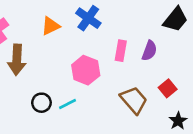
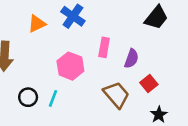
purple semicircle: (149, 51) -> (131, 59), moved
cyan line: (67, 104) -> (53, 98), turned -42

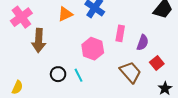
cyan line: (53, 98) -> (78, 75), turned -48

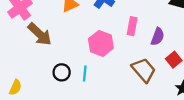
brown arrow: (39, 41) -> (40, 34), turned -50
cyan line: (78, 75) -> (85, 74), turned 32

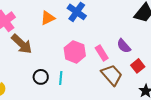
pink rectangle: (132, 26) -> (102, 53), moved, turned -42
purple semicircle: (158, 37) -> (124, 46), turned 119

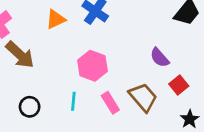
pink rectangle: (102, 53) -> (110, 103), moved
black circle: (41, 77) -> (30, 107), moved

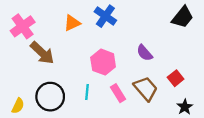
purple semicircle: (160, 58) -> (145, 53), moved
black circle: (30, 107) -> (50, 97), size x1.6

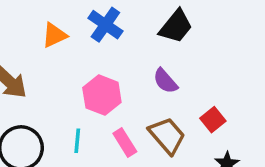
black trapezoid: (182, 17) -> (176, 26), moved

